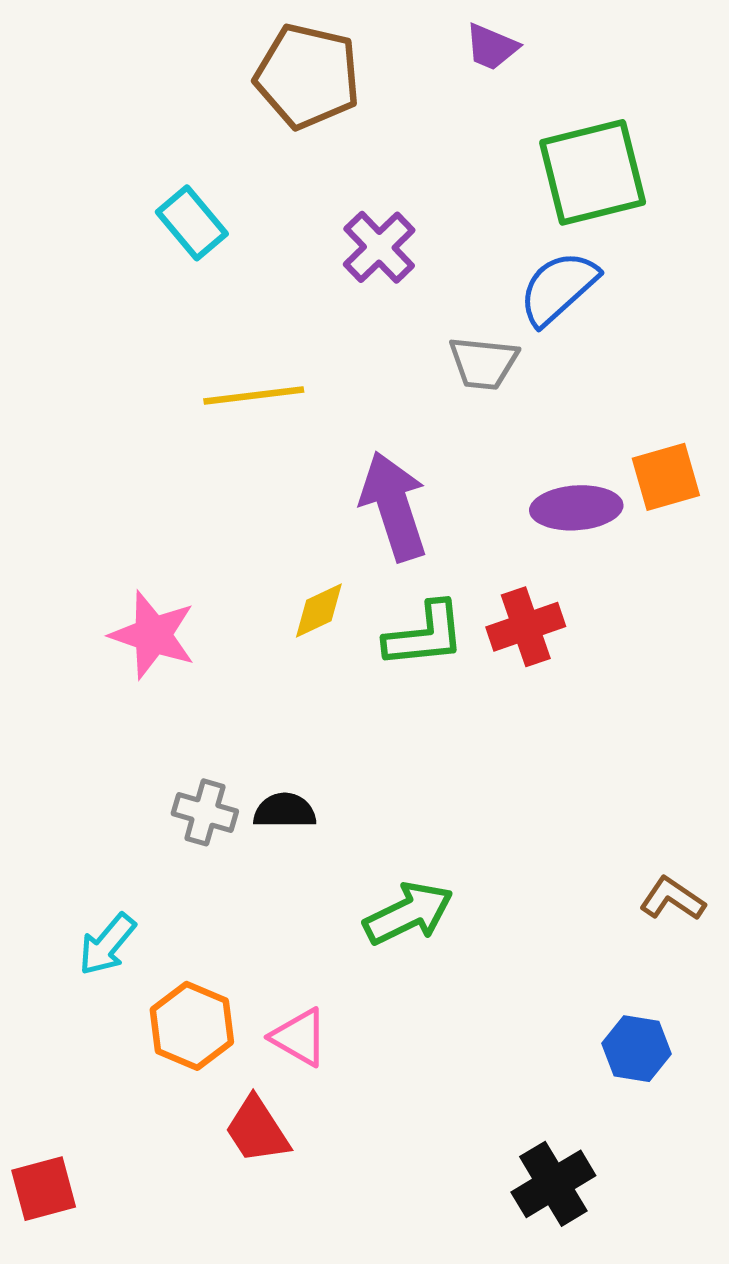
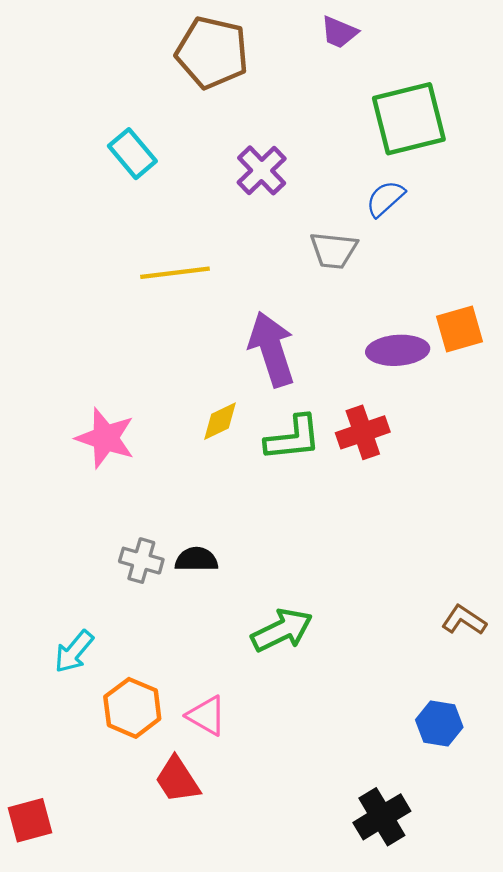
blue semicircle: (558, 288) -> (385, 199), size x0.7

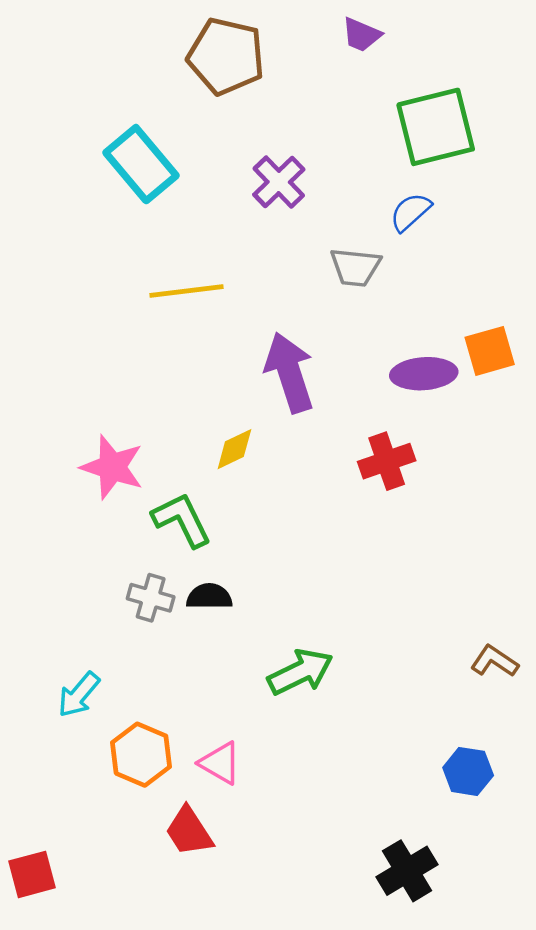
cyan rectangle: (132, 154) -> (141, 164), size x1.4
green L-shape: (293, 438) -> (182, 520), moved, turned -110

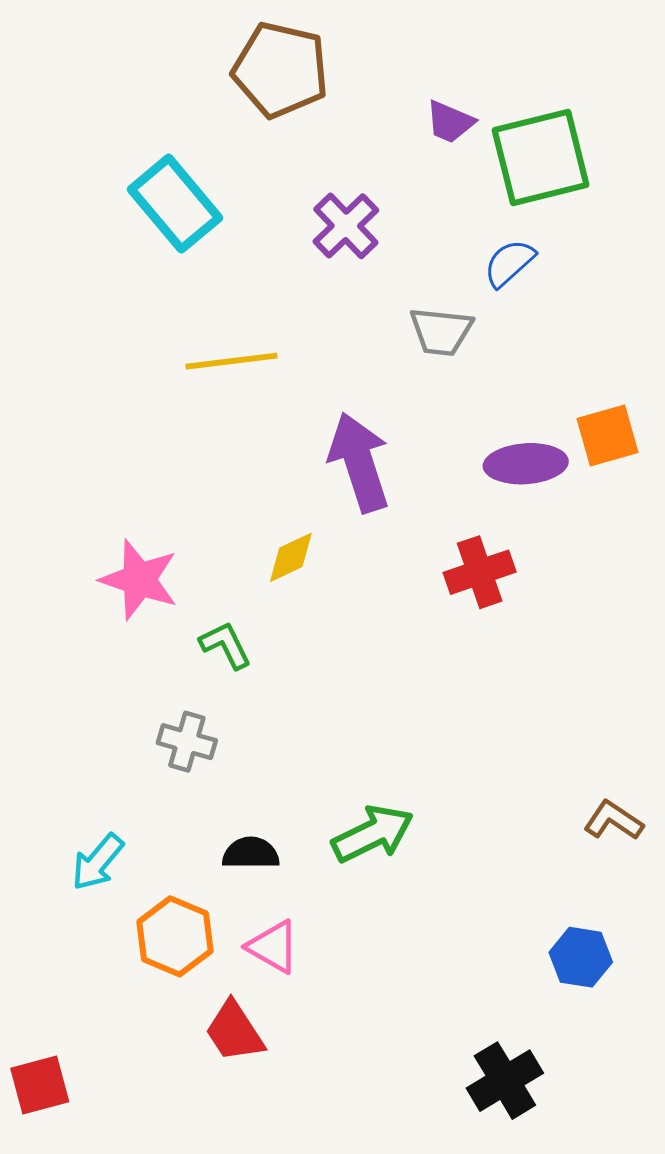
purple trapezoid: (361, 35) -> (450, 122), moved
green L-shape: (182, 520) -> (225, 645), size x0.7
black semicircle: (209, 597) -> (251, 853), moved

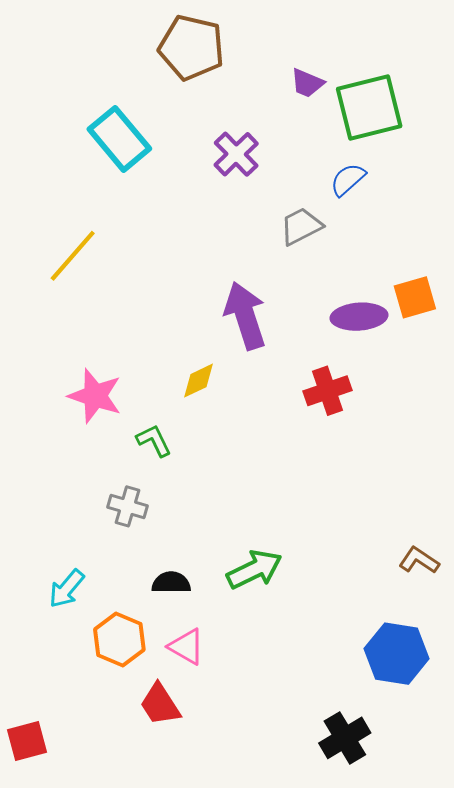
gray trapezoid: (441, 331) -> (301, 226), turned 147
yellow line: (231, 361) -> (73, 256), moved, turned -42
blue hexagon: (581, 957) -> (397, 654), size x1.5

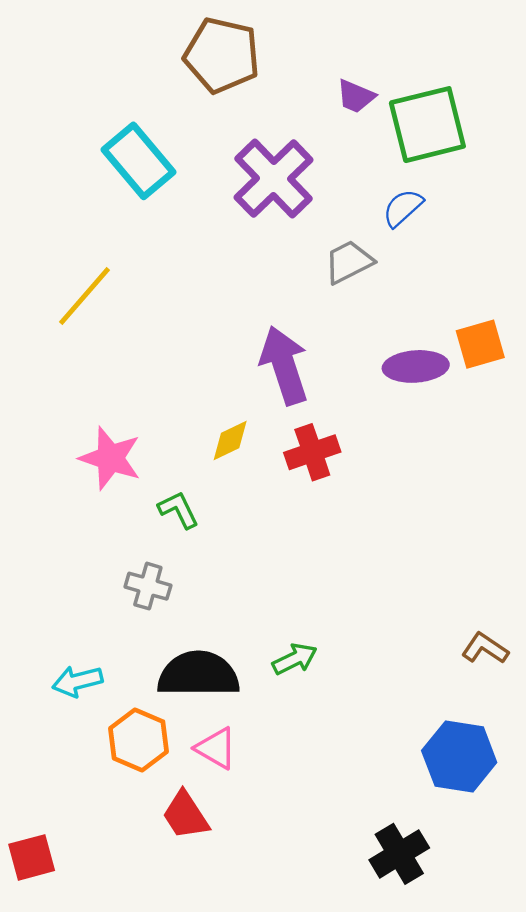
purple cross: (236, 154) -> (274, 179), size x1.5
red cross: (328, 391) -> (312, 452), moved
green arrow: (254, 569) -> (295, 659), size x0.7
black semicircle: (171, 583) -> (198, 674), size x1.8
cyan arrow: (67, 589) -> (77, 681), turned 36

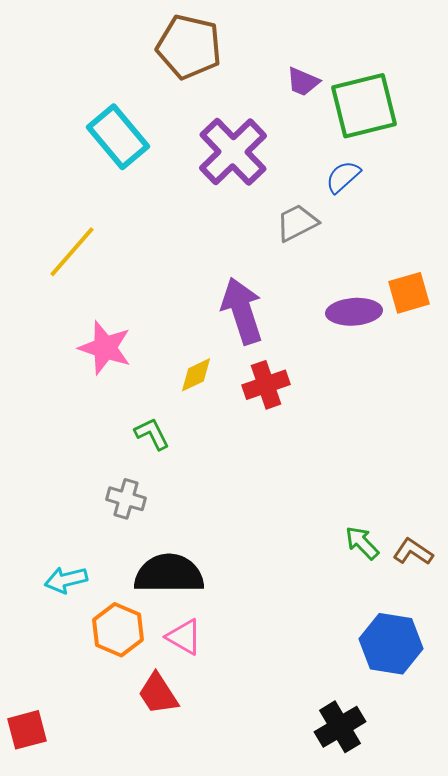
pink star: (110, 458) -> (105, 348), moved
green arrow: (295, 659) -> (362, 543), moved, turned -108

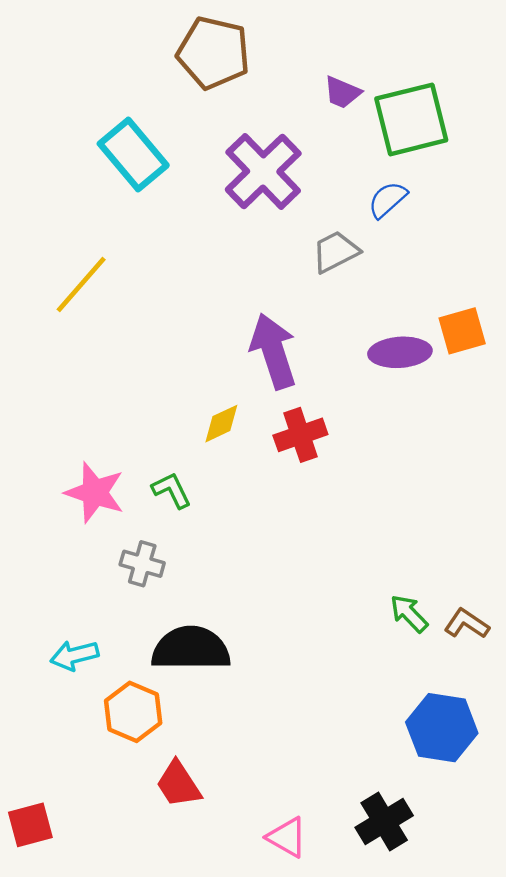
pink star: (105, 348) -> (95, 493), moved
pink triangle: (184, 637) -> (287, 837), moved

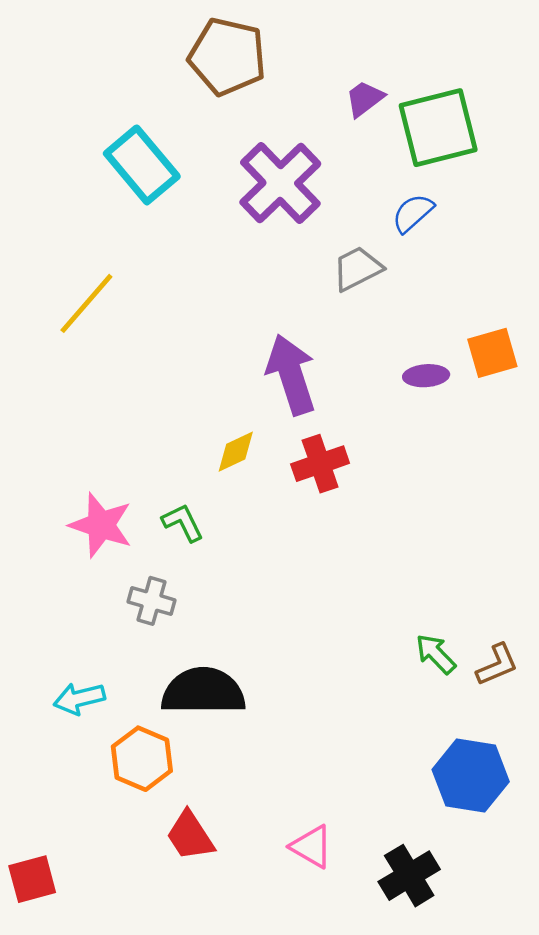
purple trapezoid: (342, 92) -> (365, 99), turned 120
purple ellipse: (400, 352) -> (426, 376), size x0.7
brown L-shape: (467, 624) -> (497, 665), turned 123
pink triangle: (287, 837) -> (312, 847), moved

